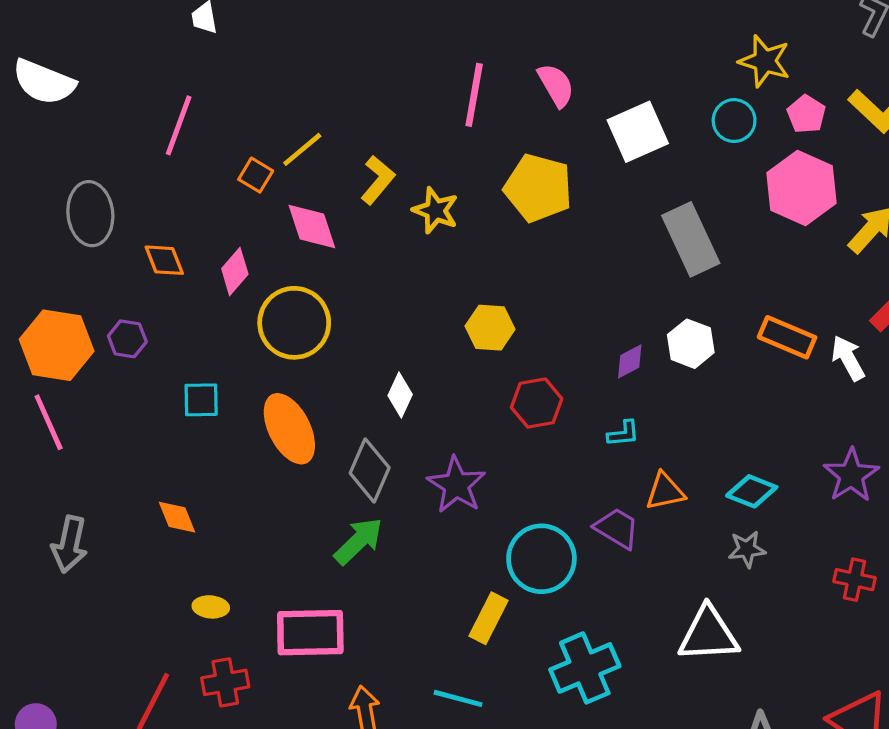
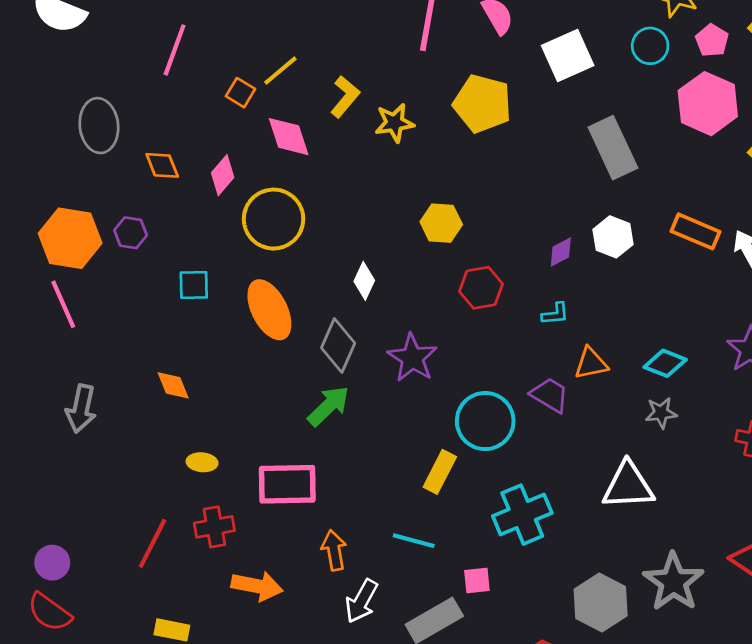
yellow star: (435, 210) -> (394, 123), turned -30

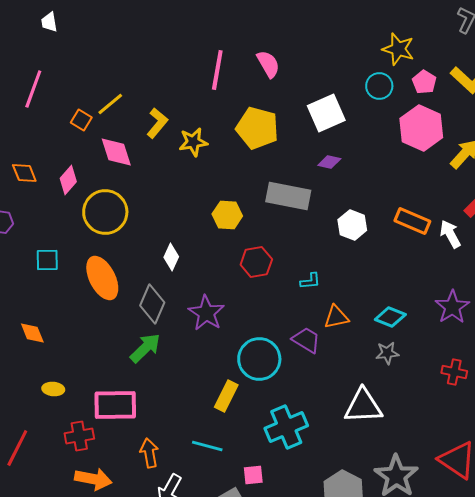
white square: (568, 55) -> (326, 113), moved
gray rectangle: (613, 148) -> (288, 196), moved, turned -54
purple diamond: (561, 252) -> (329, 162), moved, turned 40
red cross: (214, 527) -> (79, 436), moved

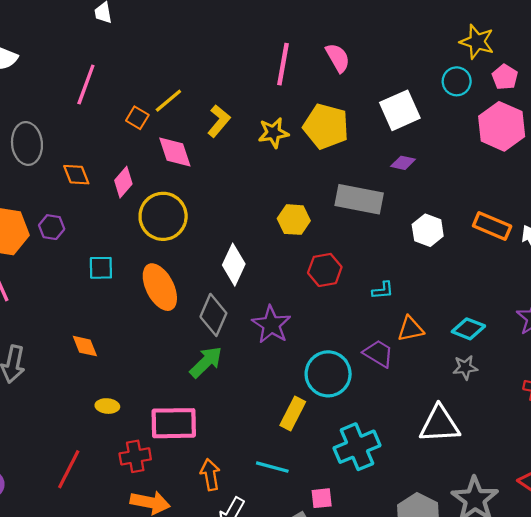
yellow star: (193, 142) -> (273, 133), moved
white diamond: (171, 257) -> (234, 265), size x1.4

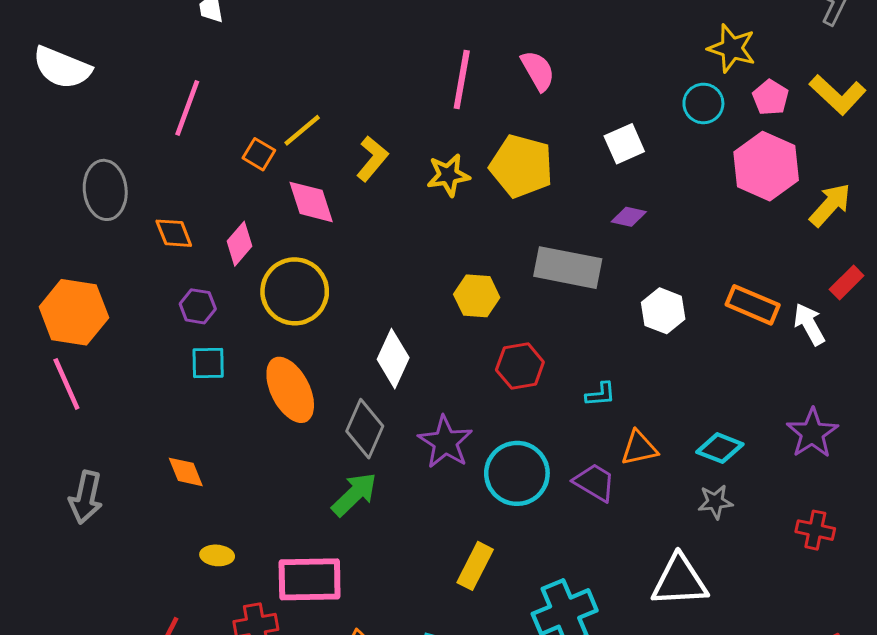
white square: (400, 110) -> (624, 144), size x0.7
purple hexagon: (52, 227) -> (198, 306), moved
cyan circle: (328, 374) -> (517, 473), moved

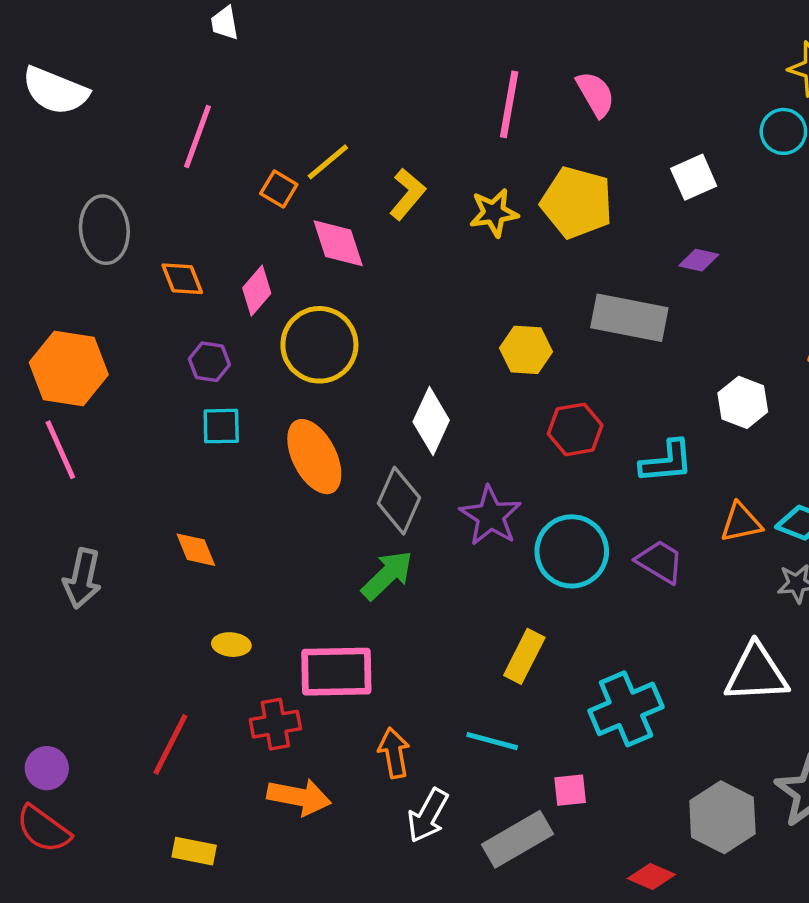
white hexagon: (663, 311) -> (743, 402), moved
cyan L-shape: (600, 394) -> (667, 462), size x1.6
orange triangle: (639, 448) -> (741, 523), moved

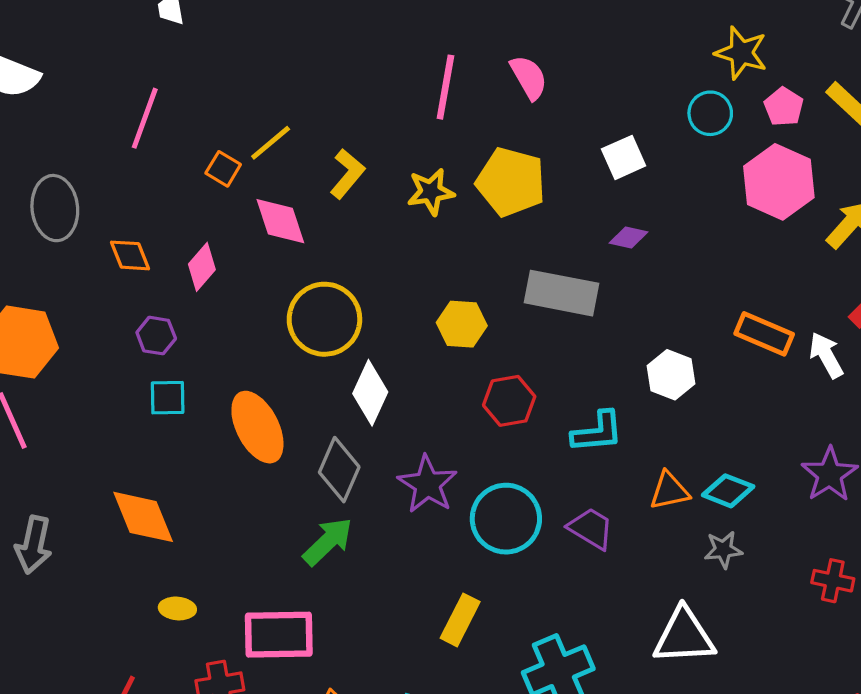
yellow circle: (319, 345) -> (324, 319), moved
orange diamond: (196, 550) -> (143, 517), size x1.6

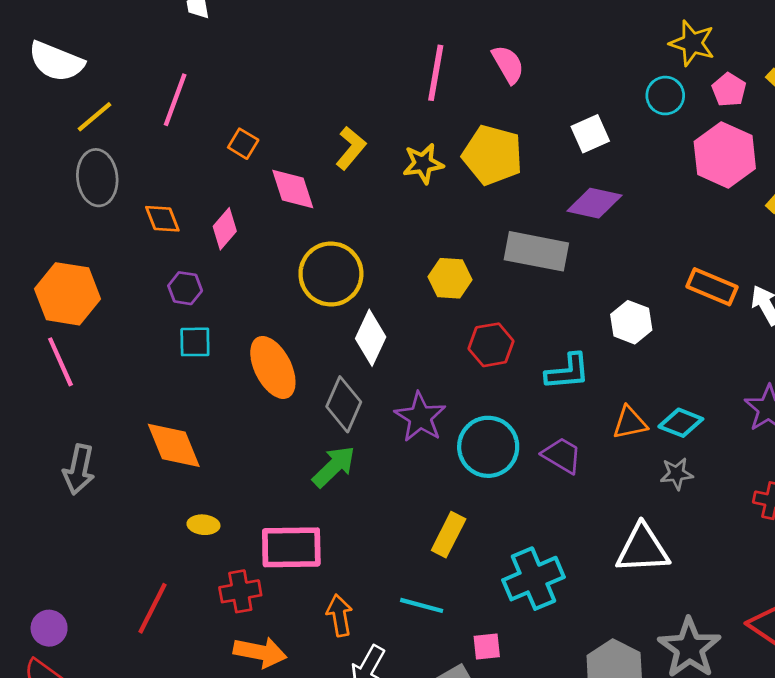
yellow line: (271, 143) -> (94, 117), moved
purple diamond: (628, 237) -> (594, 203), size x1.6

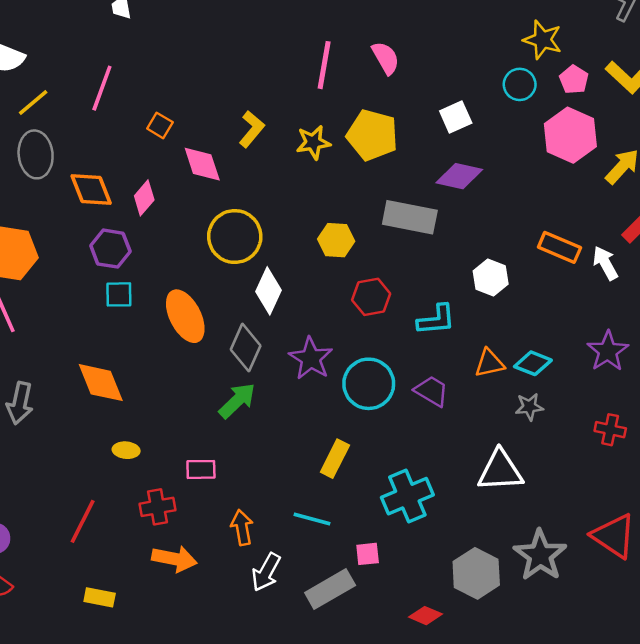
orange diamond: (162, 219) -> (91, 189), size x1.4
purple hexagon: (185, 288) -> (110, 249), size x1.4
pink rectangle: (291, 547) -> (201, 469), size x0.6

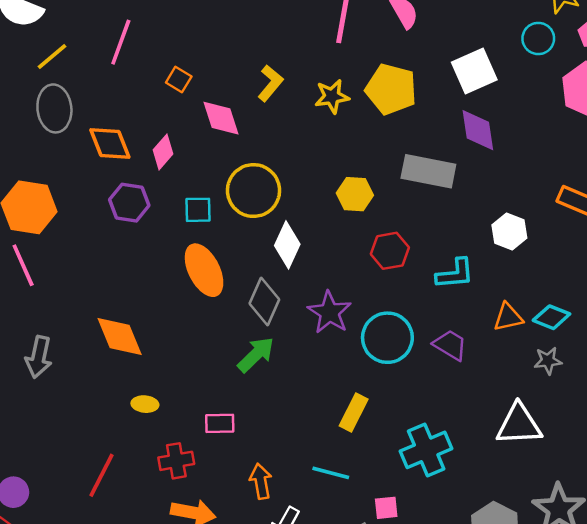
white square: (456, 117) -> (474, 71), size x1.4
purple diamond: (459, 176) -> (478, 130), turned 69
cyan square: (119, 294) -> (198, 210), moved

